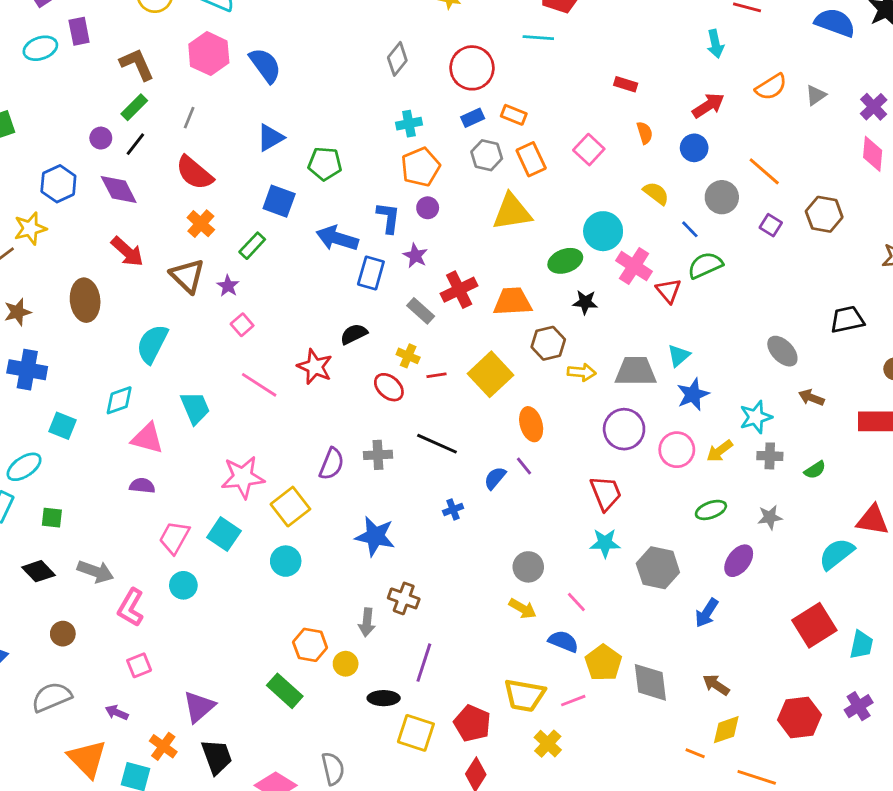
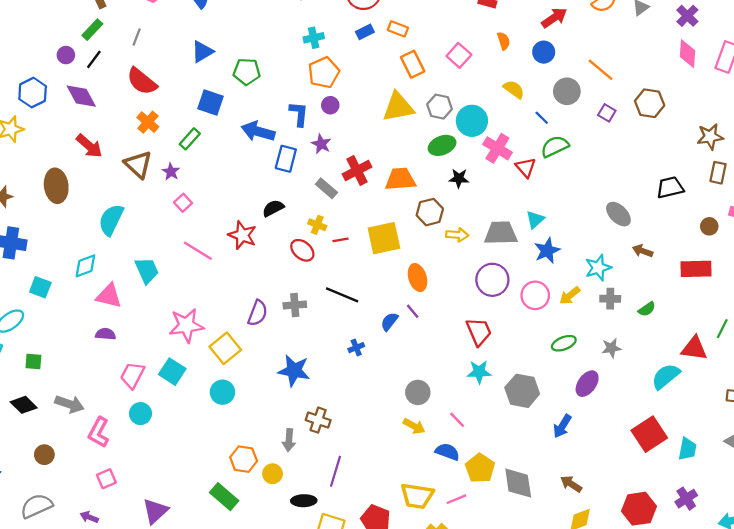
gray hexagon: (487, 155) -> (440, 107), moved
yellow square: (491, 374) -> (384, 238), turned 32

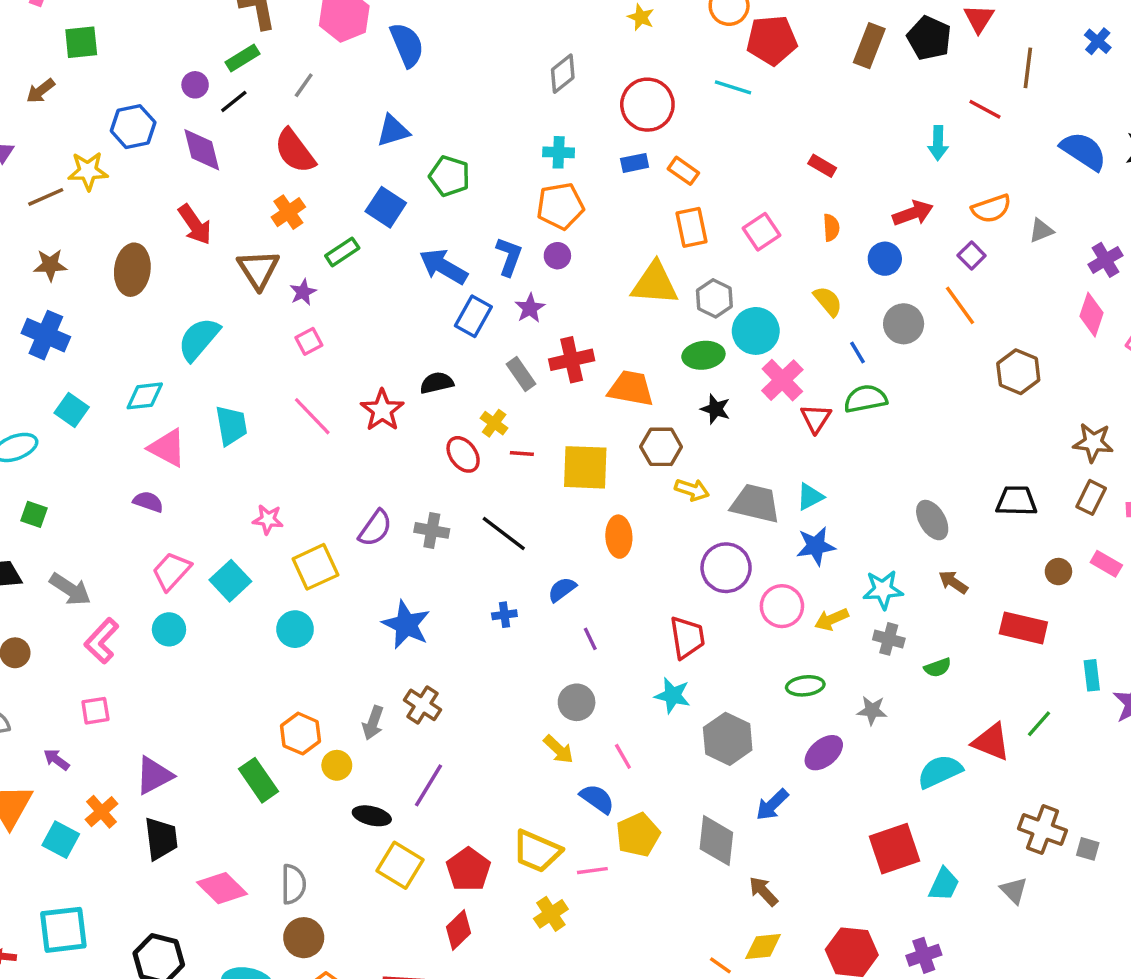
purple square: (607, 113) -> (972, 255), moved
purple line: (413, 311) -> (590, 639), moved
pink star: (186, 325) -> (268, 519), size x0.6
gray diamond: (518, 483) -> (716, 841), moved

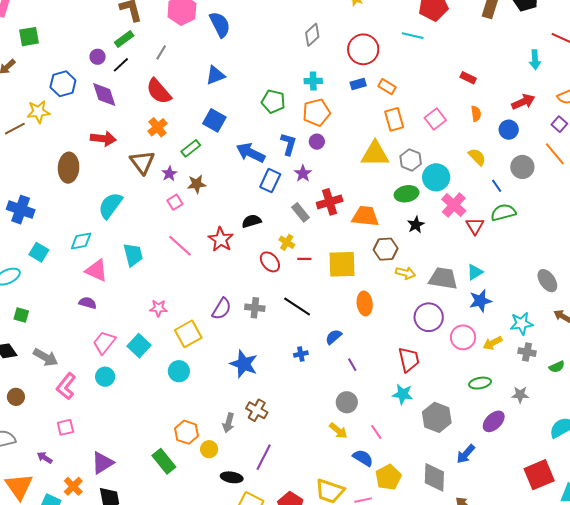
green pentagon: (449, 176) -> (273, 102), moved
red arrow: (195, 225) -> (103, 139), turned -45
brown star: (50, 265) -> (197, 184), moved
black star: (715, 409) -> (416, 225), turned 30

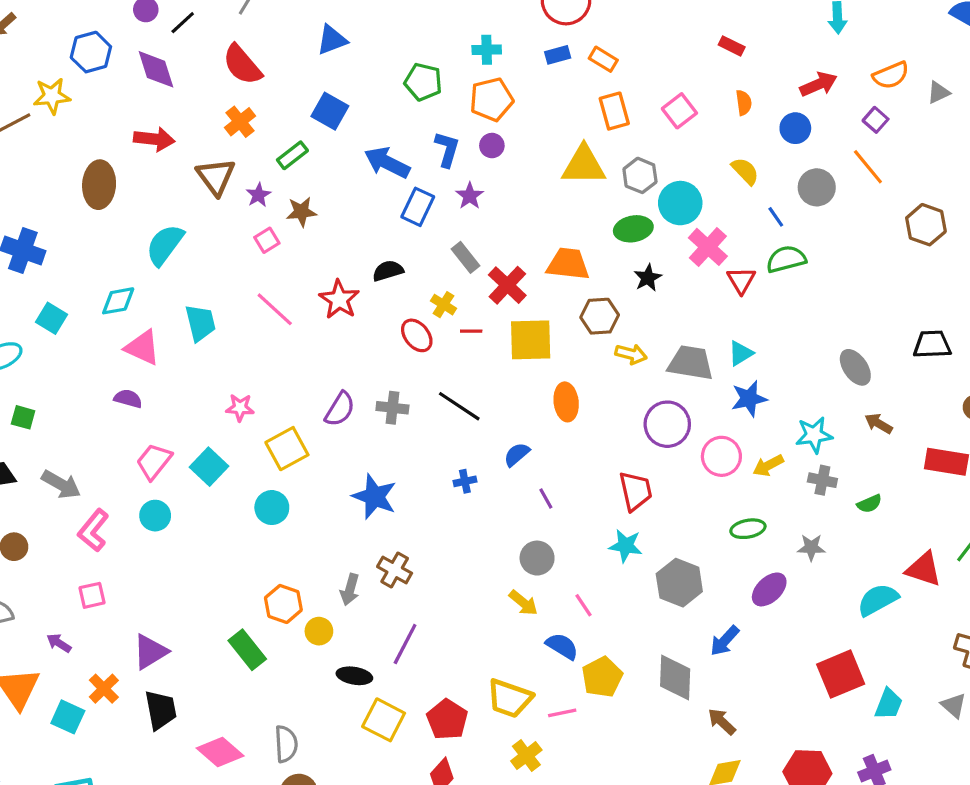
red cross: (330, 202) -> (507, 285), moved, turned -30

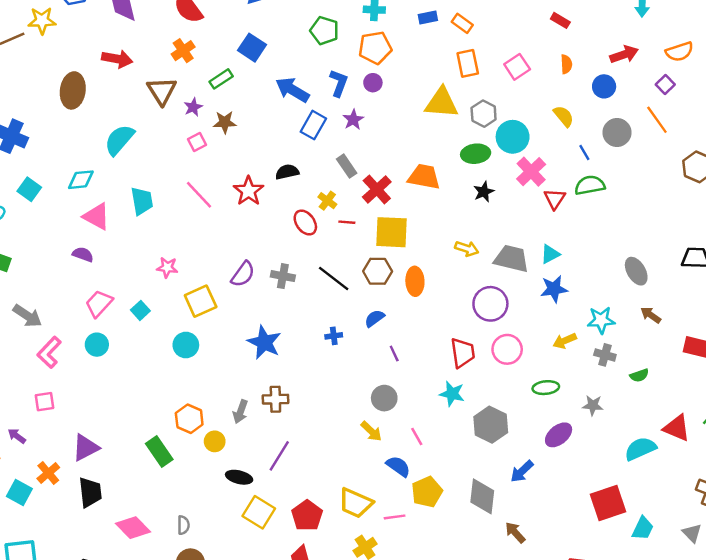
brown hexagon: (600, 316) -> (378, 271), moved
pink circle: (721, 456) -> (507, 349), moved
cyan square: (209, 467) -> (140, 310), size x0.7
brown cross: (395, 570) -> (275, 399), turned -35
gray semicircle: (286, 744) -> (183, 525), size x0.7

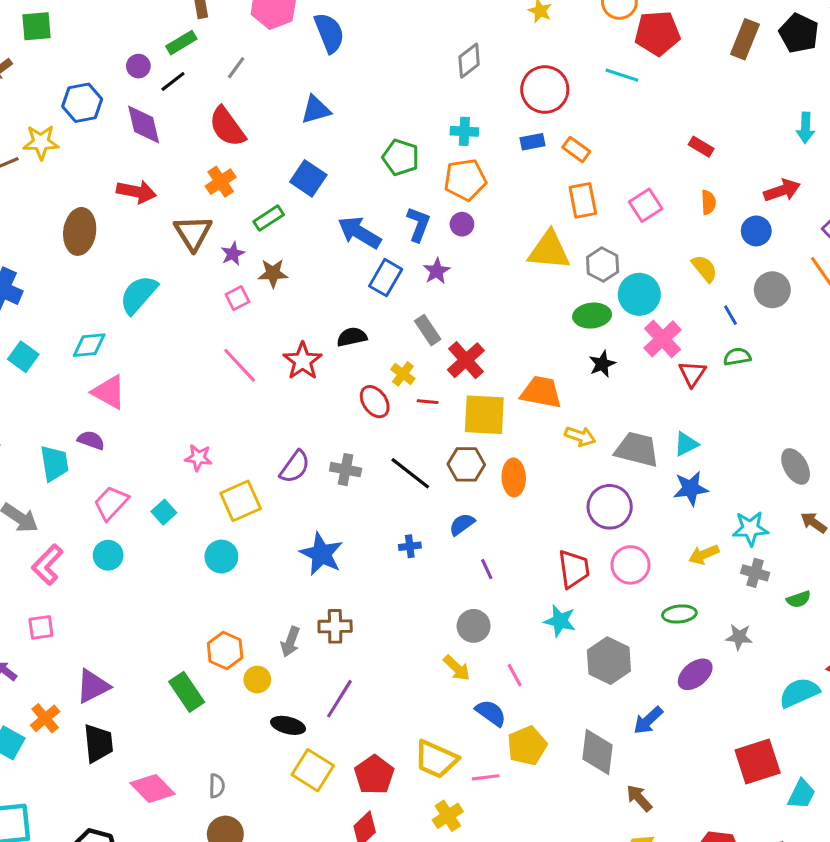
orange trapezoid: (424, 177) -> (541, 392), moved
green semicircle: (590, 185) -> (737, 357), size x0.7
cyan trapezoid: (142, 201) -> (54, 463), moved

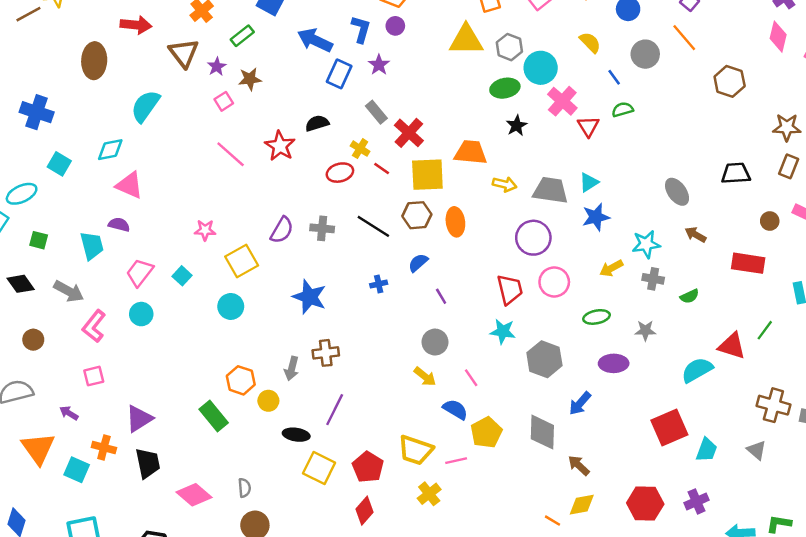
red ellipse: (375, 402) -> (340, 173), turned -65
red line: (428, 402) -> (382, 169), turned 35
purple ellipse: (695, 674) -> (614, 363), turned 44
orange cross: (45, 718) -> (104, 448), turned -30

